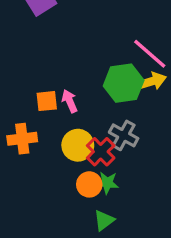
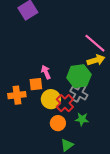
green hexagon: (124, 83) -> (79, 76), moved
orange square: (47, 101) -> (36, 84), moved
green star: (107, 183) -> (82, 119), moved

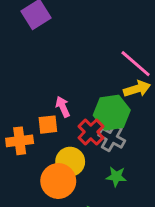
yellow circle: (51, 99) -> (70, 162), moved
red cross: (65, 103) -> (91, 132), moved
orange circle: (58, 123) -> (58, 181), moved, size x1.5

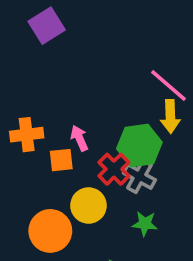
yellow arrow: (137, 89) -> (170, 116), turned 105
orange cross: (20, 141) -> (27, 135), moved
orange circle: (58, 181) -> (50, 231), moved

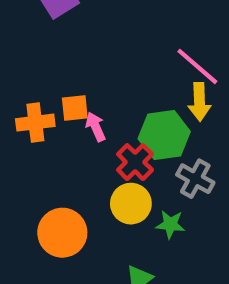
orange square: (61, 160) -> (75, 108), moved
gray cross: (139, 176) -> (195, 179), moved
yellow circle: (88, 206) -> (131, 204), moved

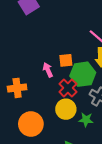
orange square: (75, 108) -> (66, 60), moved
orange cross: (35, 123) -> (17, 88), moved

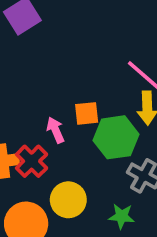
red cross: (68, 88) -> (32, 161), moved
yellow circle: (66, 109) -> (68, 200), moved

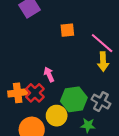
orange square: (87, 113) -> (67, 30), moved
green hexagon: (116, 137) -> (74, 99), moved

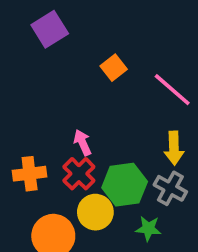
orange square: (67, 30) -> (114, 68), turned -32
yellow arrow: (103, 61) -> (174, 148), moved
red cross: (35, 93) -> (79, 174), moved

